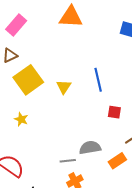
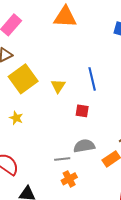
red square: (114, 112) -> (82, 111), moved

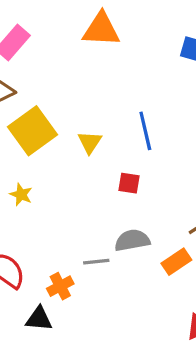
orange cross: (69, 179) -> (60, 286), moved

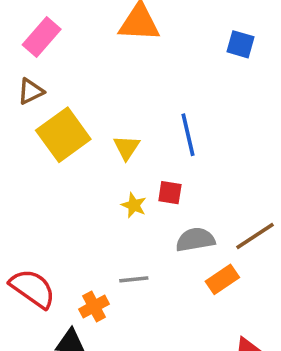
yellow star: (21, 195) -> (134, 205), moved
gray semicircle: (132, 240) -> (195, 240), moved

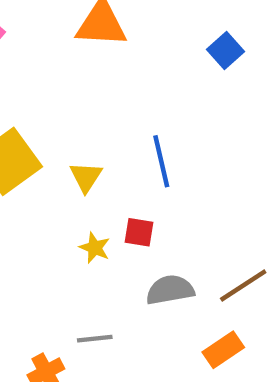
blue square: (240, 44) -> (225, 51), turned 32
orange rectangle: (222, 279) -> (223, 350), moved

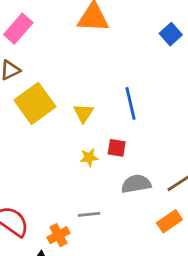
yellow star: (95, 248) -> (89, 157), turned -30

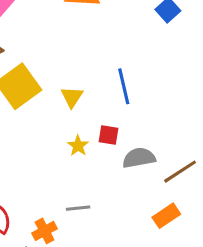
yellow star: (89, 157) -> (78, 146), turned -30
gray semicircle: (136, 184) -> (139, 158), moved

